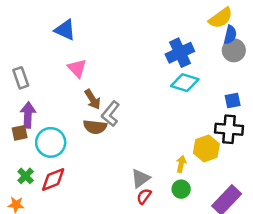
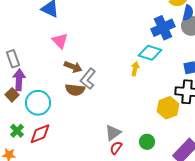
blue cross: (180, 53) -> (163, 28), moved
gray rectangle: (21, 78) -> (13, 59), moved
brown arrow: (93, 99) -> (73, 67), turned -36
brown square: (20, 133) -> (12, 95), turned -32
yellow arrow: (181, 164) -> (135, 69), moved

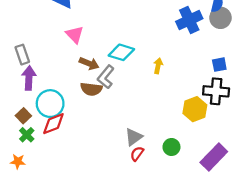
cyan diamond: (150, 53) -> (121, 52), moved
brown square: (12, 95) -> (23, 116), moved
red diamond: (40, 134) -> (53, 124), moved

